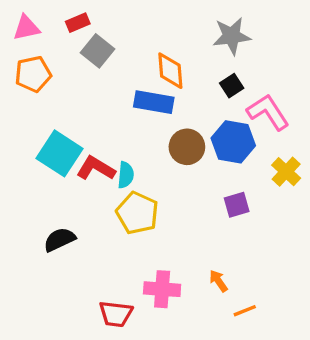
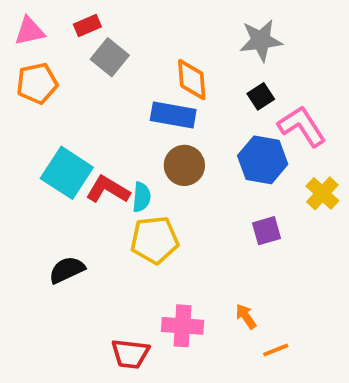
brown circle: (187, 147) -> (184, 165), moved
yellow pentagon: (137, 213) -> (155, 240), turned -30

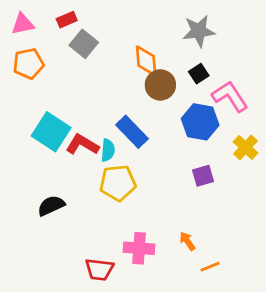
blue rectangle: (173, 115) -> (132, 132), moved, turned 36
brown circle: (184, 165) -> (160, 85), moved

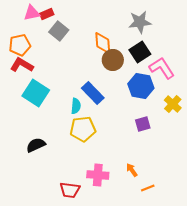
pink triangle: (23, 24) -> (32, 13), moved
black square: (199, 74) -> (140, 52), size x1.5
red L-shape: (82, 145) -> (22, 65), moved

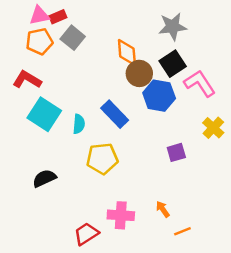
orange pentagon: (20, 45) -> (39, 41), moved
blue hexagon: (141, 86) -> (159, 96), moved
cyan semicircle: (76, 106) -> (79, 124), moved
red trapezoid: (70, 190) -> (86, 234), turned 140

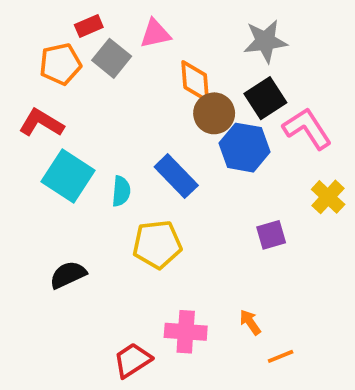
pink triangle: (39, 15) -> (155, 34), moved

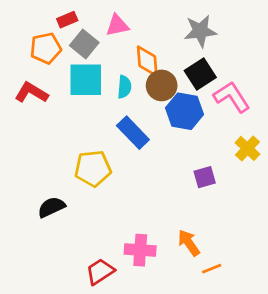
cyan square: (68, 176) -> (86, 80), moved, turned -33
cyan semicircle: (121, 191) -> (124, 87), moved
yellow pentagon: (157, 244) -> (93, 168), moved
orange arrow: (250, 322) -> (189, 243), size x1.4

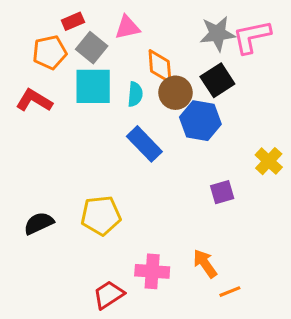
pink L-shape: (232, 97) -> (252, 37), moved, turned -69
yellow pentagon: (93, 168) -> (101, 215), moved
black semicircle: (51, 207) -> (39, 223), moved

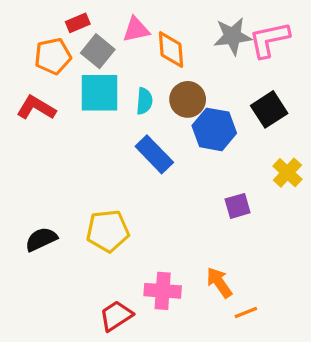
orange diamond: (160, 66) -> (171, 50), moved
black square: (217, 80) -> (269, 109), moved

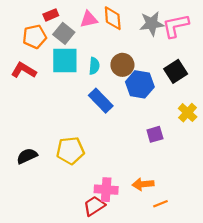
orange diamond: (171, 50) -> (113, 18), moved
orange arrow: (219, 282) -> (143, 184), turned -60
red trapezoid: (116, 316) -> (94, 206), moved

